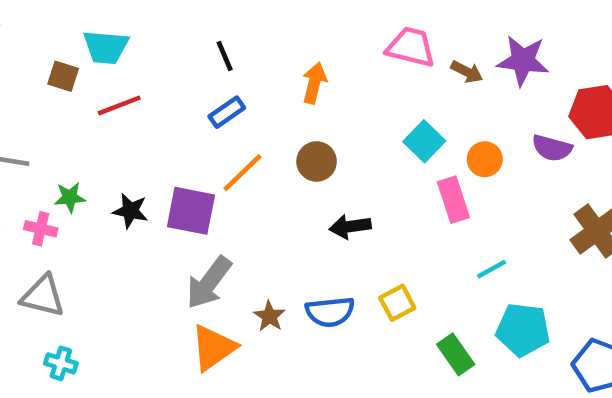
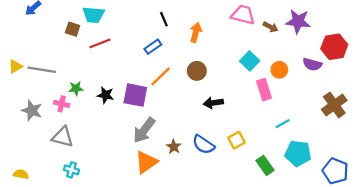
black line: (225, 56) -> (164, 19), moved
blue semicircle: (330, 312) -> (203, 145), turned 40

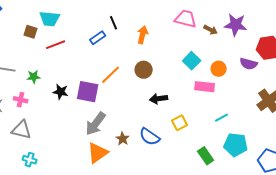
blue rectangle: (153, 47) -> (98, 38), moved
green star: (76, 88) -> (34, 77), moved
pink rectangle: (264, 90) -> (205, 87), turned -66
yellow square: (236, 140) -> (180, 123), moved

